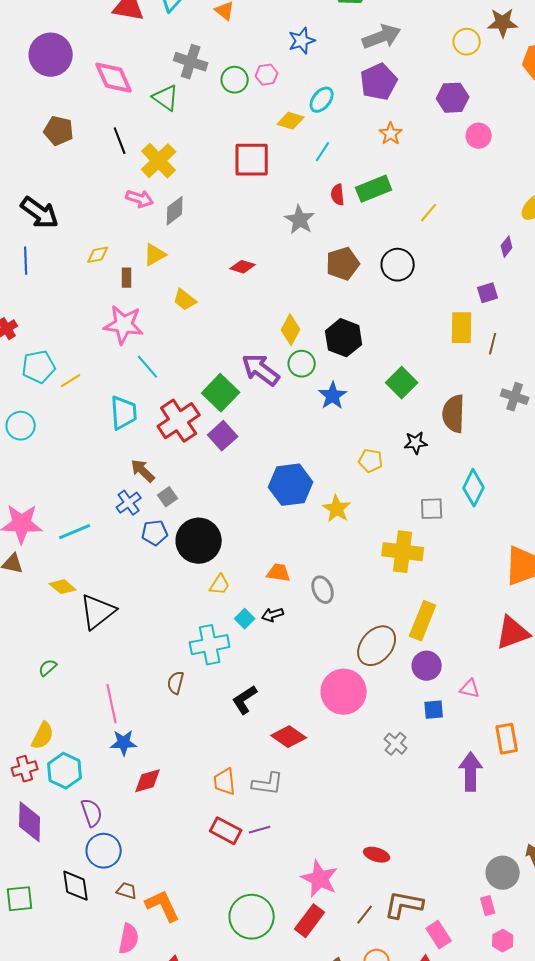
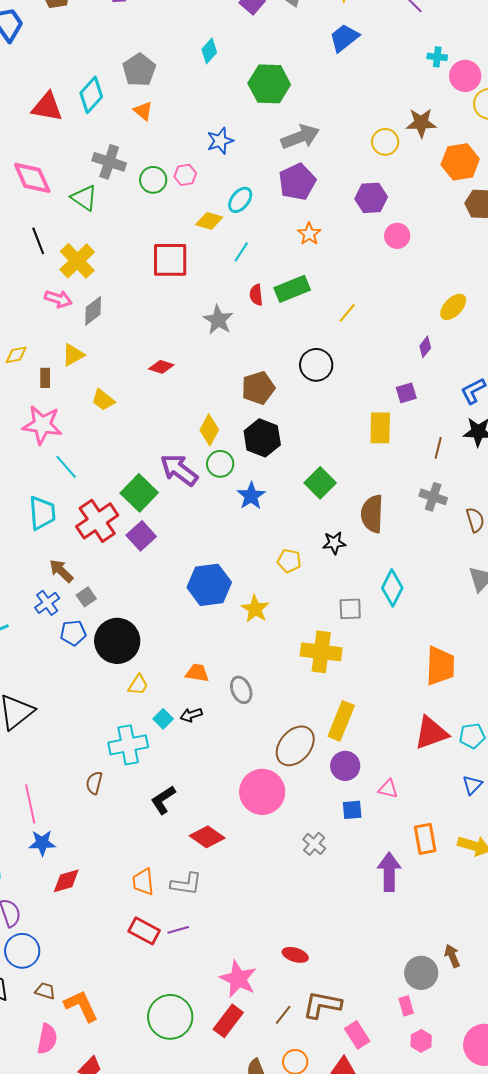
brown pentagon: (343, 264) -> (258, 388), moved
brown line: (493, 344) -> (438, 448), moved

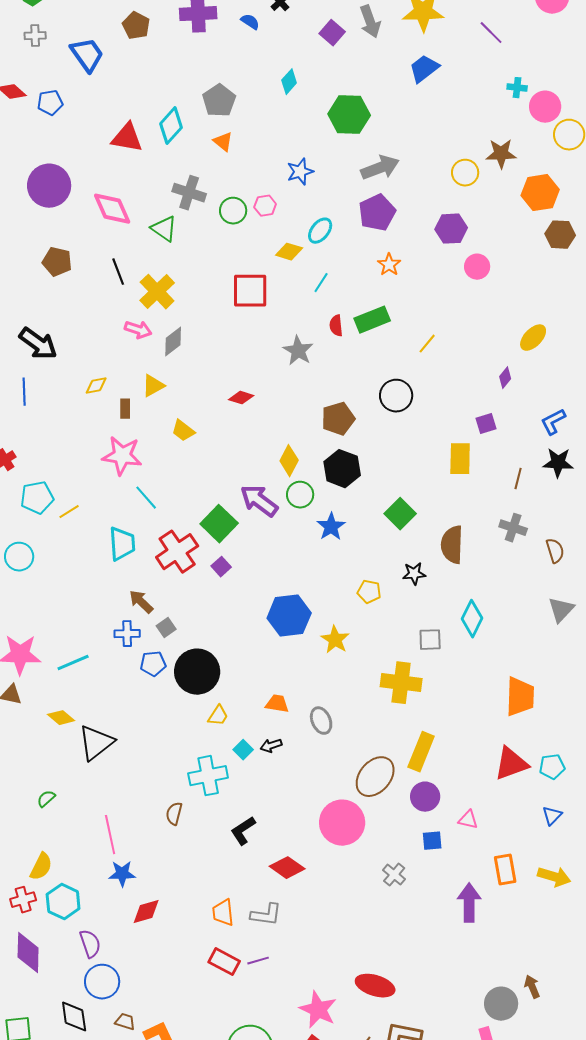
purple square: (141, 536) -> (221, 567), size x0.7
blue cross: (47, 603) -> (127, 634), turned 35
red ellipse: (295, 955) -> (375, 986), size x1.5

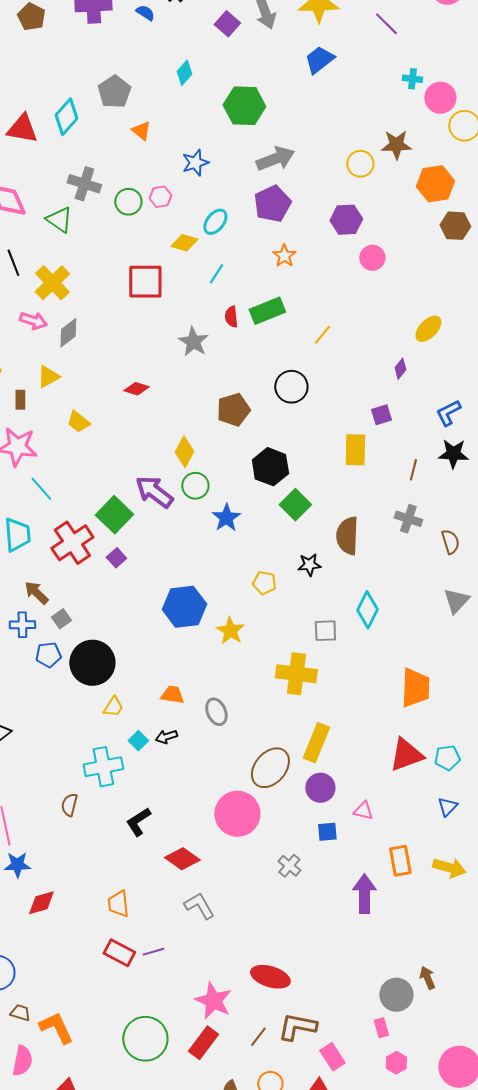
orange triangle: (223, 142) -> (141, 131), moved
black hexagon: (342, 469) -> (270, 467), moved
gray L-shape: (266, 915) -> (199, 906), moved, turned -128

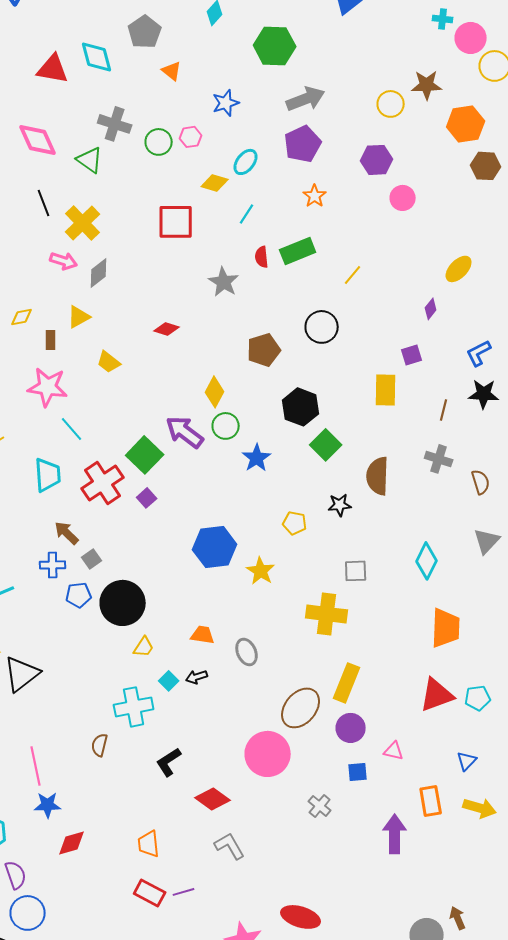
cyan diamond: (66, 117) -> (97, 57), turned -57
cyan diamond: (367, 610) -> (427, 561), moved
blue triangle: (447, 807) -> (467, 761), moved

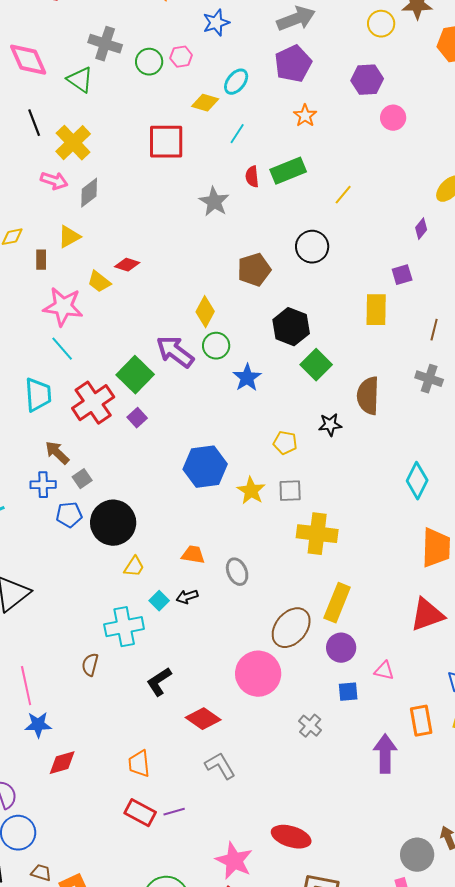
red diamond: (167, 329) -> (127, 265), moved
pink star: (48, 387) -> (63, 307), moved
gray square: (356, 571) -> (290, 491), moved

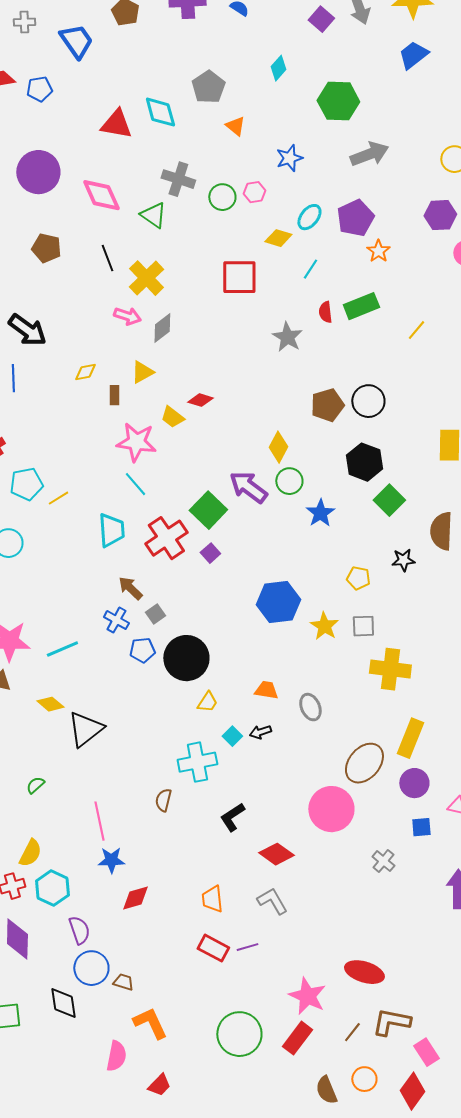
purple pentagon: (293, 64) -> (355, 218), moved
black circle: (312, 247) -> (368, 401), moved
blue cross: (43, 485) -> (116, 620), turned 30
gray L-shape: (220, 766) -> (272, 901), moved
brown trapezoid: (41, 873) -> (123, 982), moved

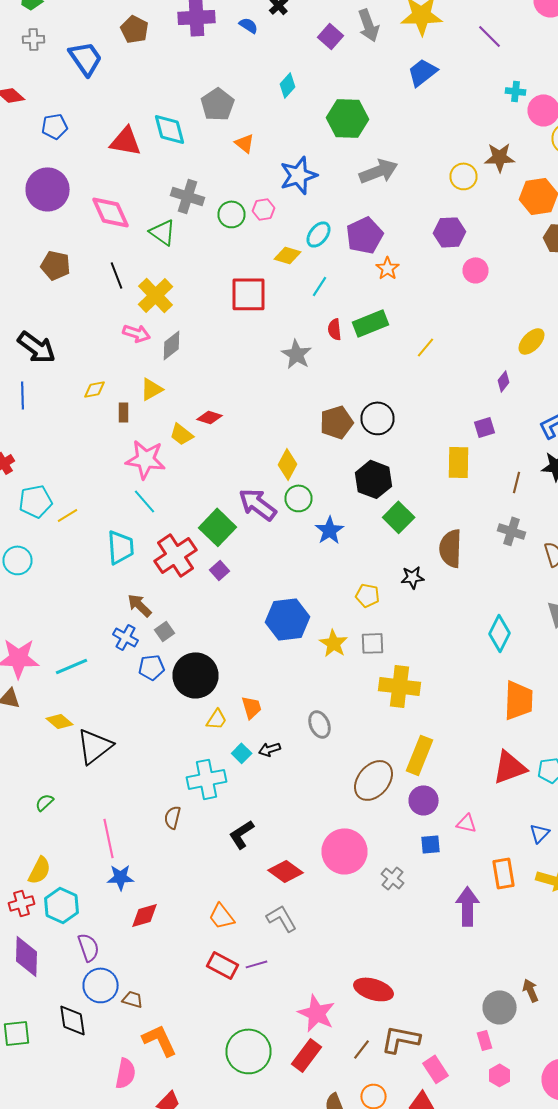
blue pentagon: (39, 89) -> (54, 126), moved
blue star: (289, 158) -> (298, 175), size x1.4
orange trapezoid: (266, 690) -> (252, 707), moved, turned 65
pink circle: (331, 809) -> (344, 851), moved
orange trapezoid: (212, 899) -> (222, 916), turned -32

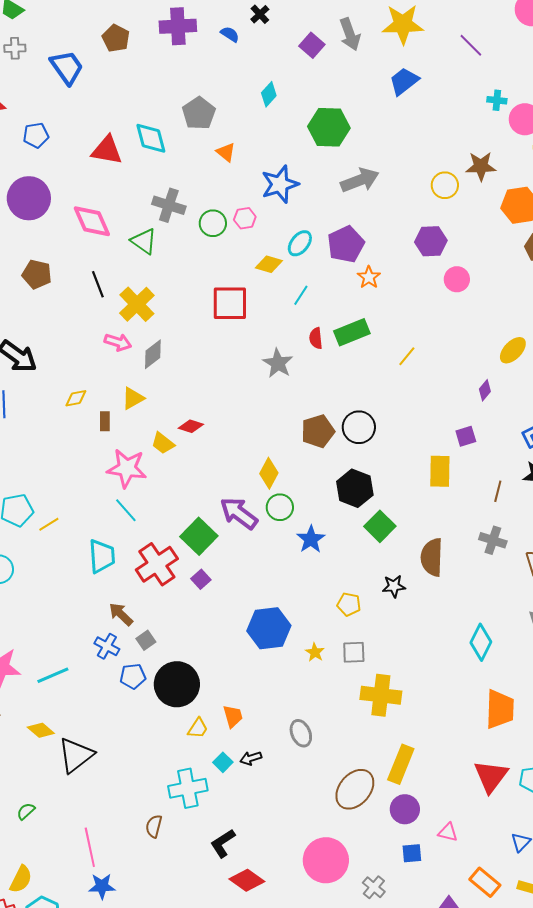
yellow star: (334, 643) -> (315, 652), size x0.7
red triangle: (510, 767) -> (491, 776), turned -33
red diamond: (286, 871) -> (247, 880), moved
orange rectangle: (504, 873) -> (485, 882), turned -40

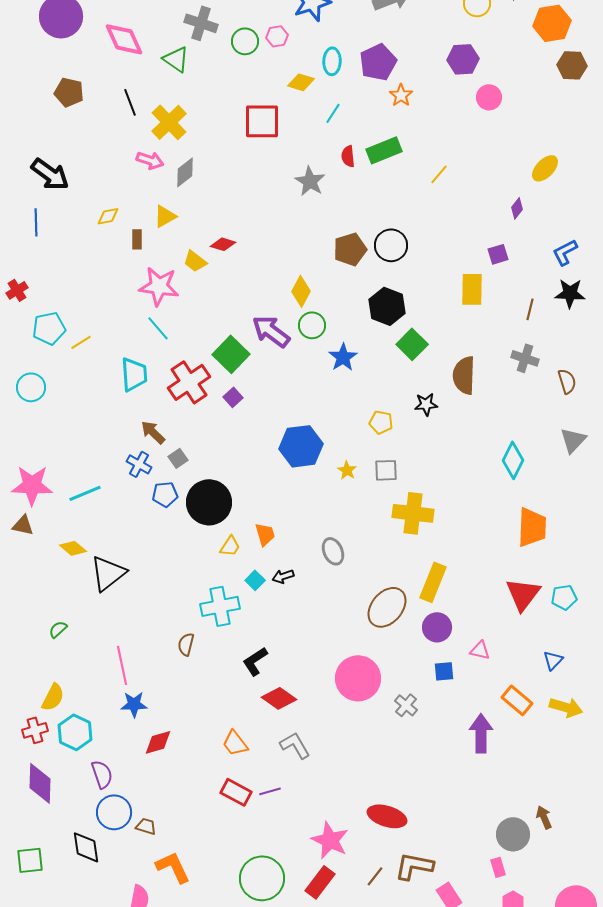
cyan ellipse: (300, 243) -> (332, 61), turned -36

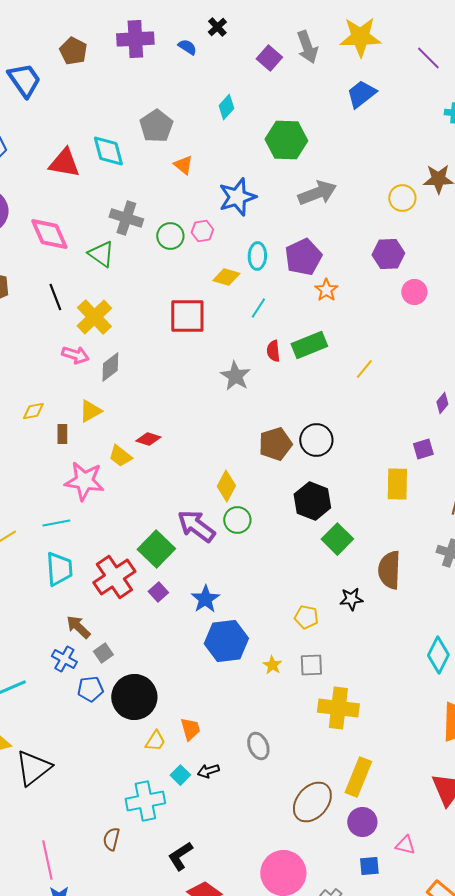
cyan line: (158, 328) -> (56, 523), moved, turned -60
blue star: (343, 357) -> (205, 599), moved

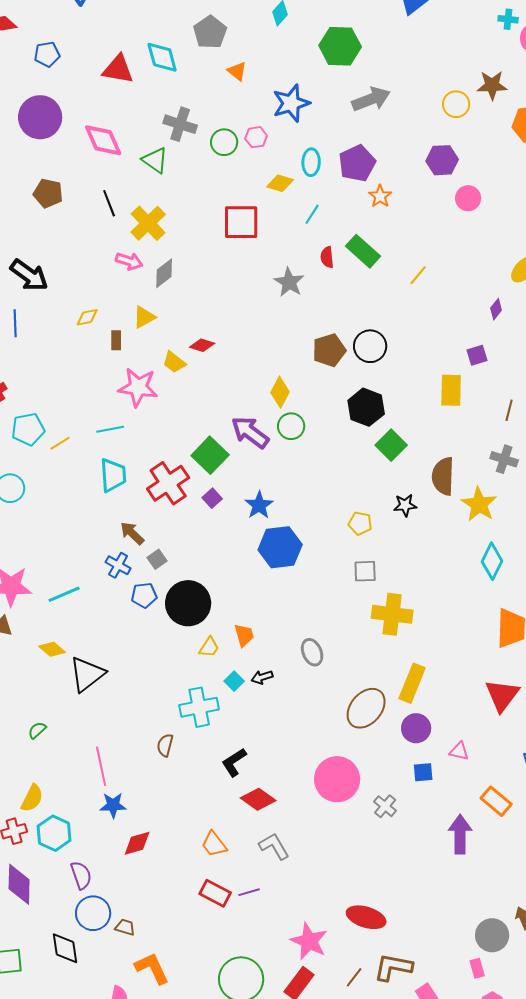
green rectangle: (309, 345) -> (363, 251), turned 64
yellow star: (272, 665) -> (479, 504), moved, size x1.8

